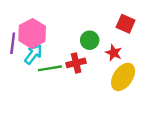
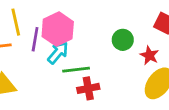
red cross: (76, 63) -> (88, 88), moved

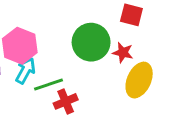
green circle: (123, 40) -> (91, 42), size x1.6

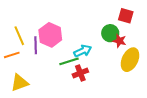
green circle: (91, 42) -> (110, 33), moved, size x0.7
cyan arrow: (25, 71) -> (83, 51), moved, turned 36

